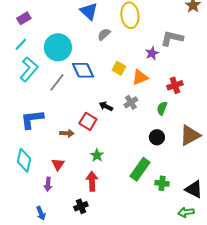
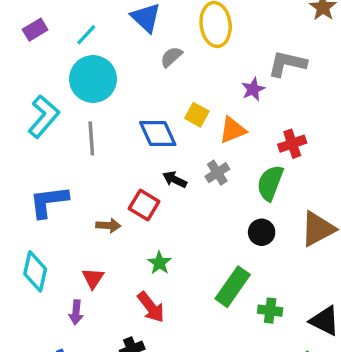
cyan line: (21, 44) -> (86, 35), moved
blue diamond: (83, 70) -> (158, 133), moved
gray line: (57, 82) -> (91, 139), turned -42
green semicircle: (162, 108) -> (270, 183), size x1.5
red arrow: (92, 181) -> (151, 307), turned 144

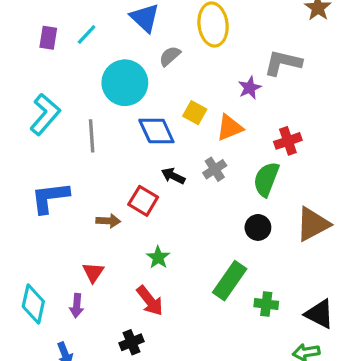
purple rectangle: (35, 30) -> (48, 38), moved, turned -50
cyan circle: (93, 79) -> (125, 83), moved
cyan diamond: (35, 271) -> (33, 304), moved

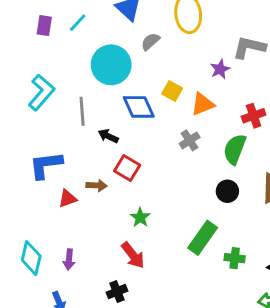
black arrow: (173, 176) -> (108, 136), moved
red triangle: (93, 272) -> (68, 199), moved, turned 36

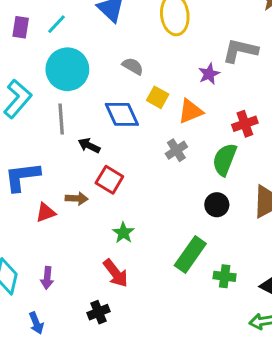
gray semicircle: (150, 42) -> (133, 66), moved, turned 72
cyan circle: (111, 65) -> (67, 69), moved

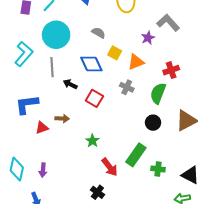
gray L-shape: (240, 51) -> (168, 23), turned 35
gray cross: (176, 150) -> (127, 87), turned -32
red square: (109, 180) -> (94, 98), moved
red arrow: (116, 273) -> (110, 167), moved
black cross: (98, 312) -> (97, 192), moved, turned -32

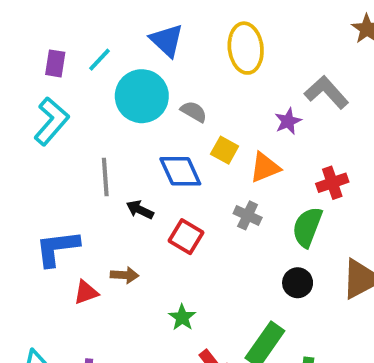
cyan circle: (56, 35) -> (142, 96), moved
cyan L-shape: (24, 54) -> (51, 121), moved

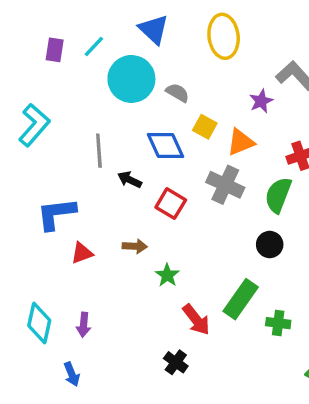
cyan L-shape: (51, 121) -> (34, 125), moved
gray cross: (248, 215) -> (225, 185), size x1.5
brown arrow: (124, 275) -> (135, 246), moved

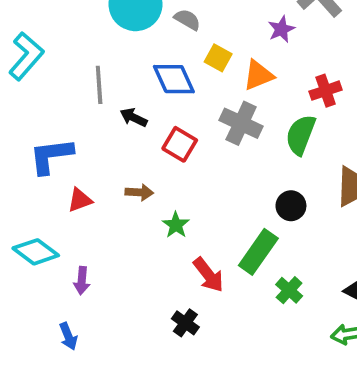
black circle: (270, 245) -> (291, 206), moved
cyan diamond: (39, 323) -> (36, 252), moved, turned -66
green cross: (278, 323) -> (289, 290), moved, turned 35

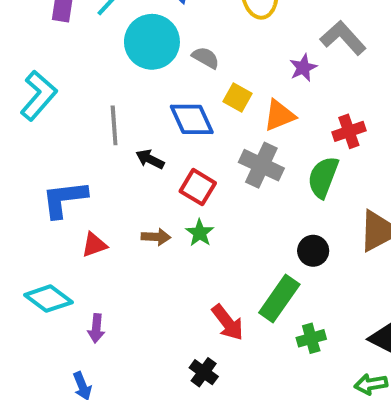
green star: (176, 225) -> (200, 233), moved
green cross: (289, 290) -> (311, 338), turned 32

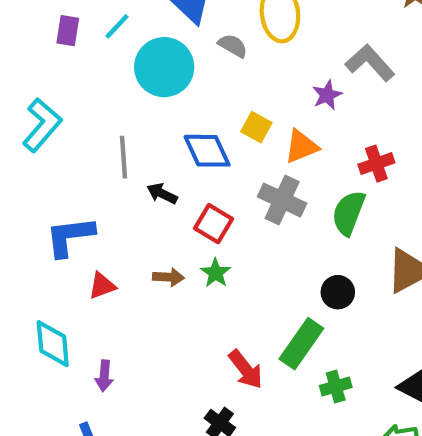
gray semicircle: (206, 58) -> (233, 46), moved
cyan diamond: (48, 299) -> (53, 344), turned 48

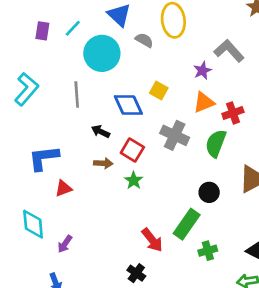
orange triangle: (301, 146) -> (204, 102), moved
gray line: (123, 157) -> (77, 94), moved
brown arrow: (168, 277) -> (103, 163), moved
purple arrow: (104, 376) -> (65, 244), turned 30

